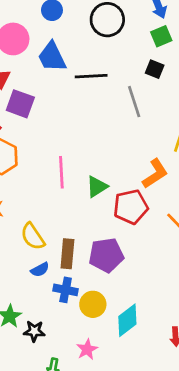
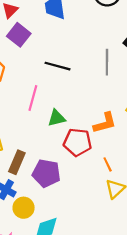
black line: (91, 76) -> (58, 66), moved

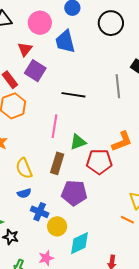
brown rectangle: (17, 162) -> (57, 163), moved
orange line: (108, 164) -> (127, 220), moved, turned -32

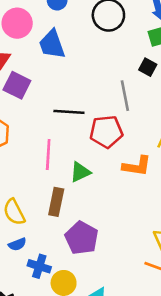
orange L-shape: (122, 141) -> (137, 166), turned 35
red pentagon: (99, 162) -> (106, 132), moved
purple pentagon: (74, 193) -> (82, 238), turned 30

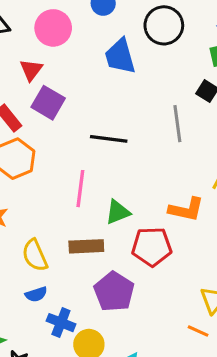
blue trapezoid: (52, 44) -> (120, 56), moved
red pentagon: (106, 132) -> (152, 247), moved
brown rectangle: (56, 202) -> (86, 246), turned 72

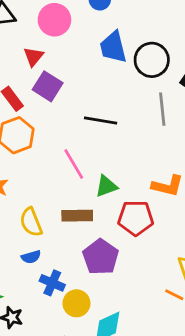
black circle: (164, 25) -> (152, 60), moved
pink line: (80, 189) -> (74, 164), turned -40

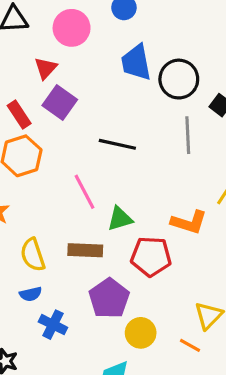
yellow circle: (76, 303) -> (141, 333), moved

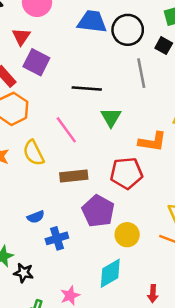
blue trapezoid: (136, 62) -> (92, 22), turned 116
green triangle: (120, 219) -> (111, 117), moved, turned -35
yellow semicircle: (33, 255) -> (34, 153), moved
blue cross: (53, 325) -> (57, 238), turned -35

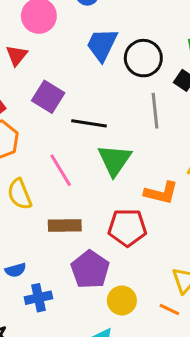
blue trapezoid: (92, 22) -> (102, 45), turned -76
purple square: (36, 62) -> (48, 97), moved
green triangle: (111, 117) -> (115, 160), size x1.4

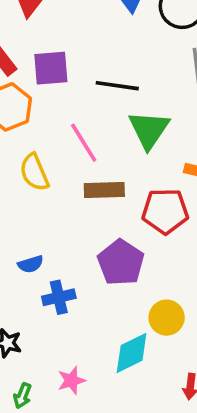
purple square: (48, 97) -> (51, 68), moved, turned -36
brown rectangle: (65, 225) -> (104, 190), moved
yellow circle: (122, 300) -> (167, 318), moved

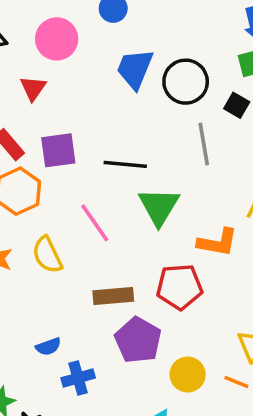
brown rectangle: (104, 190) -> (113, 296), moved
yellow circle: (167, 318) -> (188, 375), moved

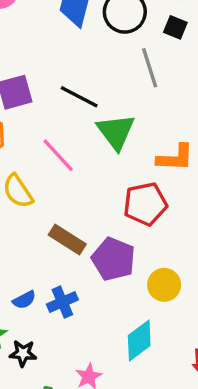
black line: (125, 164) -> (79, 97), turned 30
brown rectangle: (113, 296) -> (67, 239), moved, turned 45
blue semicircle: (48, 347) -> (24, 300), moved

